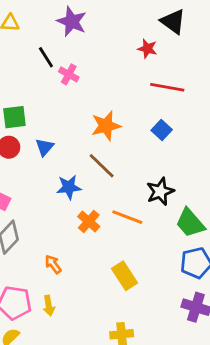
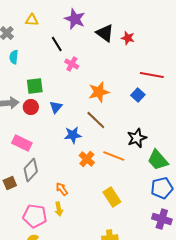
black triangle: (173, 22) -> (105, 33), moved
pink cross: (69, 74) -> (72, 64), moved
red line: (167, 87) -> (152, 75), moved
yellow arrow: (49, 306) -> (59, 209), moved

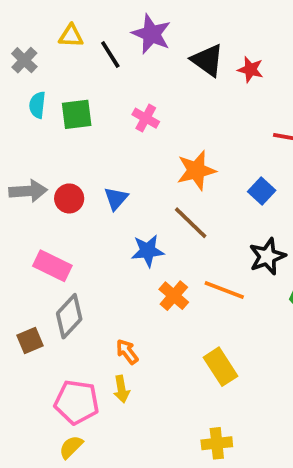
black line: (57, 44) -> (110, 55), moved
green square: (35, 86) -> (77, 114), moved
blue square: (138, 95) -> (262, 191), moved

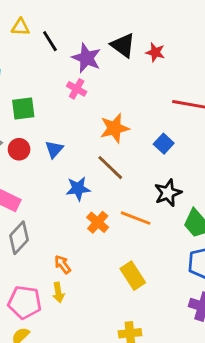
purple star: (151, 34) -> (86, 58), moved
green square: (77, 114) -> (23, 109), moved

